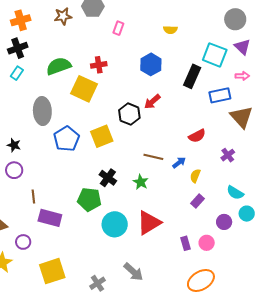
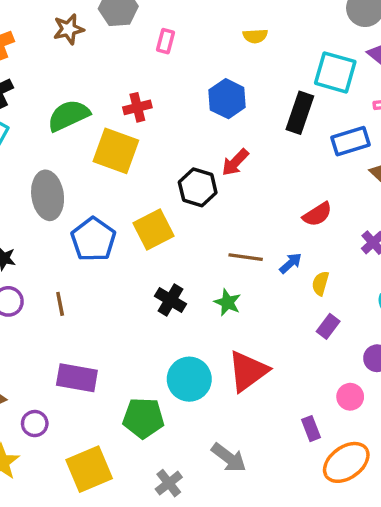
brown line: (33, 197) -> (60, 304), moved
green pentagon: (89, 200) -> (143, 418), moved
purple rectangle: (185, 243) -> (311, 429), moved

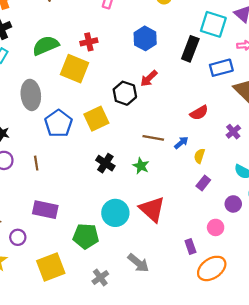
red triangle: (248, 371) -> (152, 209), turned -44

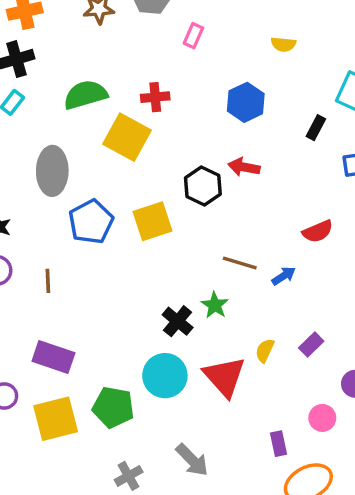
black rectangle: (190, 49) -> (316, 128), size x0.6
red arrow: (149, 78) -> (244, 167), turned 48
yellow semicircle: (199, 156) -> (265, 351), moved
black cross: (105, 163) -> (178, 321), moved
yellow square: (51, 267) -> (56, 419), moved

